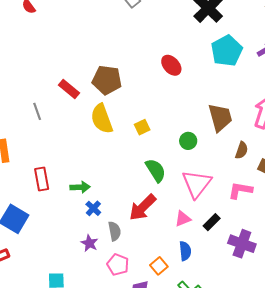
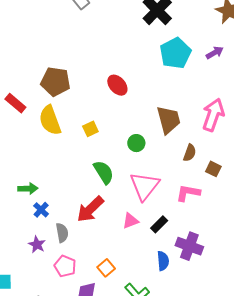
red ellipse: (171, 65) -> (117, 85), moved
red rectangle: (69, 89) -> (15, 103), moved
blue semicircle: (185, 251) -> (163, 261), moved

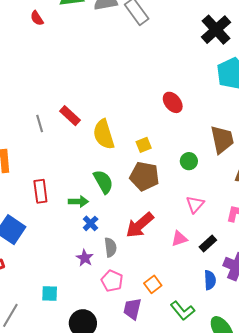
brown pentagon: (55, 82) -> (144, 176), moved
green semicircle: (104, 172) -> (103, 182), moved
pink triangle: (145, 186) -> (195, 204), size x0.6

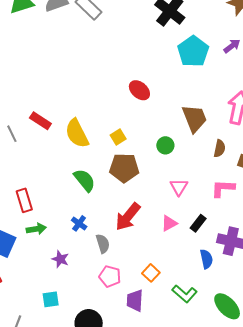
green arrow: (78, 202) -> (36, 229), moved
purple star: (85, 258) -> (60, 259), moved

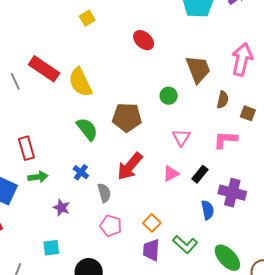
red rectangle: (40, 121) -> (44, 69), size x1.4
yellow square: (118, 137) -> (87, 18), moved
purple trapezoid: (135, 301) -> (151, 250), moved

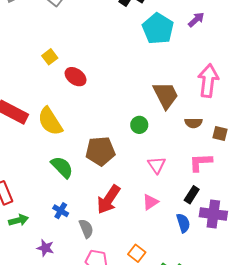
red ellipse: (144, 40) -> (76, 77), moved
brown semicircle: (223, 100) -> (193, 123), turned 84
black rectangle: (200, 174) -> (192, 195), moved
blue semicircle: (208, 210) -> (183, 223), moved

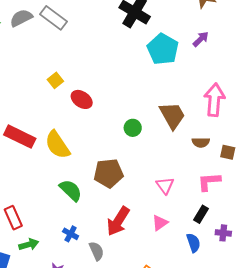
green circle: (139, 125) -> (133, 128), moved
purple cross: (213, 214) -> (223, 233), size x0.6

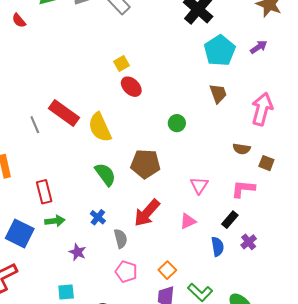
yellow square: (55, 80) -> (121, 64), moved
brown trapezoid: (172, 115) -> (218, 94), moved, size x0.7
purple cross: (223, 233) -> (249, 242), turned 35

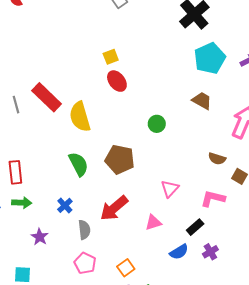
brown trapezoid: (218, 94) -> (202, 101), turned -50
blue semicircle: (218, 247) -> (179, 252), turned 60

